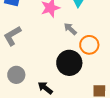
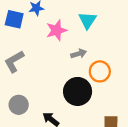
gray arrow: (70, 29) -> (79, 54), turned 120

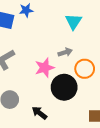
pink star: (56, 30) -> (45, 68), moved

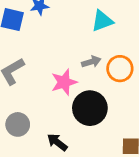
cyan triangle: (73, 22) -> (102, 21), turned 36
orange circle: (85, 69) -> (120, 69), moved

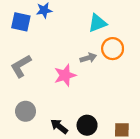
orange circle: (120, 69) -> (113, 49), moved
black circle: (90, 108) -> (87, 125), moved, size x0.7

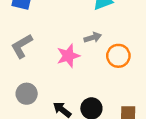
orange circle: (113, 49) -> (118, 56), moved

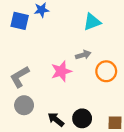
gray L-shape: (22, 46) -> (20, 77), moved

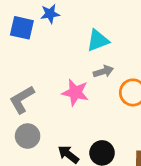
cyan triangle: (92, 22) -> (98, 40), moved
pink star: (61, 71) -> (75, 92), turned 30

